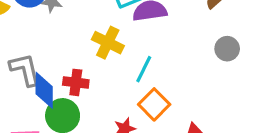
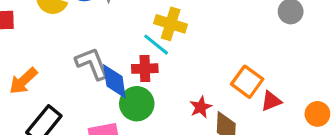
cyan line: (144, 69) -> (156, 45), moved, turned -68
orange square: (154, 104) -> (247, 82), moved

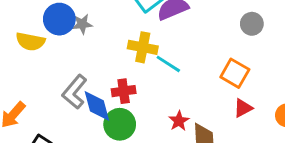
cyan line: (156, 45) -> (168, 64), moved
gray L-shape: (92, 64) -> (75, 92), turned -112
orange square: (247, 82) -> (235, 73), moved

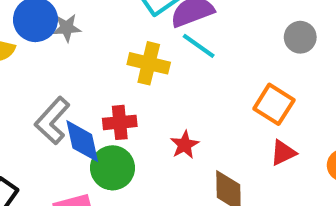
cyan line: (168, 64) -> (199, 46), moved
red star: (179, 121) -> (185, 145), moved

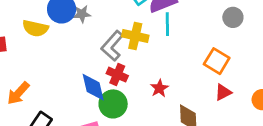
cyan line: (199, 46) -> (167, 24), turned 55
gray L-shape: (52, 121) -> (112, 46), moved
red cross: (120, 122) -> (117, 75), turned 30

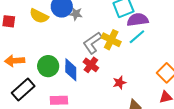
cyan line: (167, 24) -> (137, 37), turned 36
orange arrow: (18, 93) -> (15, 61), turned 30
green circle: (113, 104) -> (48, 66), moved

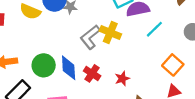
cyan line: (137, 37) -> (154, 29), moved
red cross: (91, 65) -> (92, 73), moved

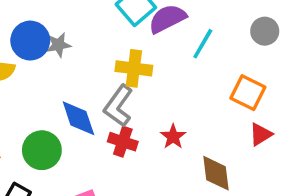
gray L-shape: (90, 37) -> (118, 106), moved
blue diamond: (69, 68) -> (78, 118), moved

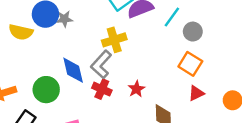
gray circle: (265, 31) -> (193, 32), moved
cyan line: (203, 44) -> (172, 17), moved
yellow cross: (134, 68) -> (114, 40), turned -30

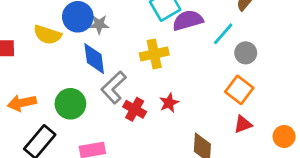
gray L-shape: (101, 64) -> (114, 87), moved
blue diamond: (73, 70) -> (94, 59), moved
red star: (136, 89) -> (169, 103), moved

